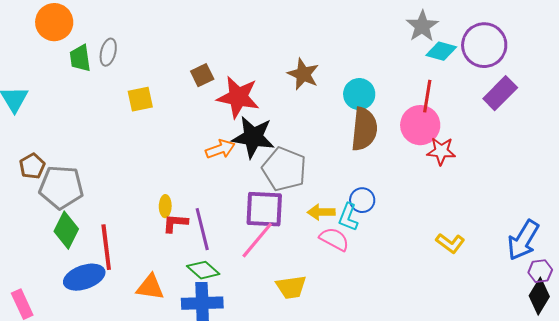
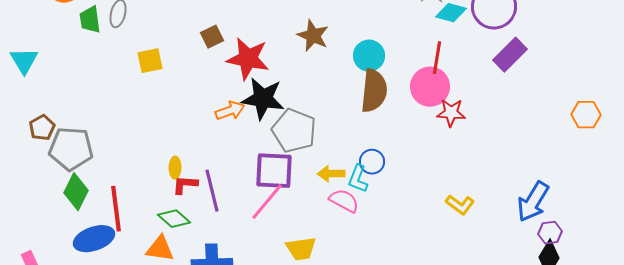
green diamond: (203, 270) -> (174, 219), moved

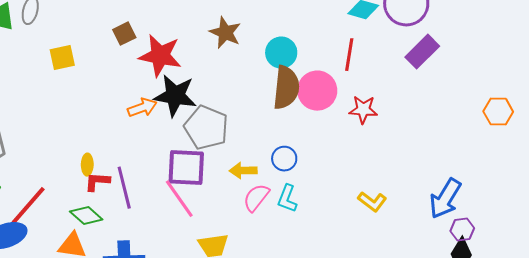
pink circle: (430, 87) -> (317, 91), moved
cyan L-shape: (358, 179) -> (287, 199), moved
pink semicircle: (344, 201) -> (256, 198), turned -80
pink line: (267, 202) -> (179, 199), turned -75
red line: (116, 209) -> (28, 206), turned 48

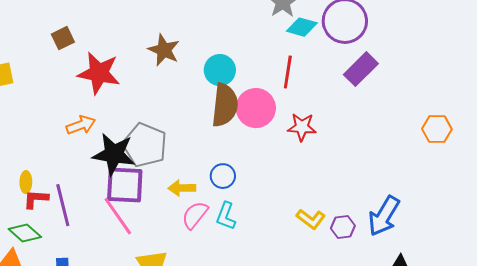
brown square: (124, 34) -> (63, 38), moved
black star: (175, 96) -> (114, 154), moved
purple hexagon: (462, 230) -> (343, 227), moved

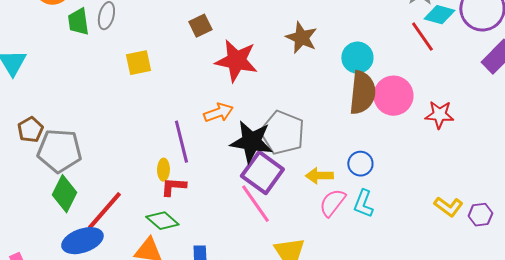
red line: (288, 72) -> (422, 37), moved, turned -44
purple square: (125, 185) -> (262, 173), turned 33
purple line: (63, 205) -> (181, 142), moved

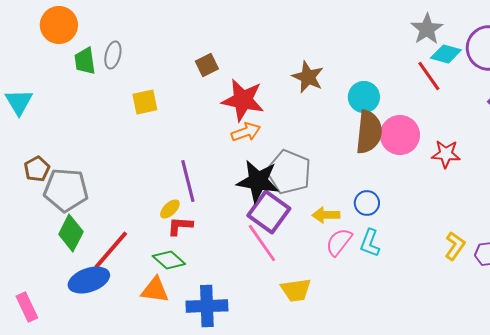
orange arrow: (218, 113) -> (246, 132), moved
yellow ellipse: (163, 170) -> (170, 209), turned 45
yellow L-shape: (448, 207) -> (455, 246), turned -92

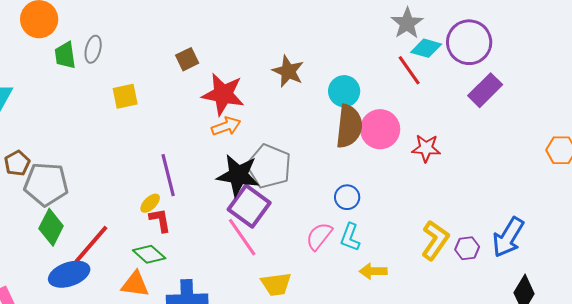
yellow arrow: (326, 215) -> (373, 271), moved
red L-shape: (180, 226) -> (160, 220), turned 76
yellow L-shape: (455, 246) -> (435, 240), size x1.4

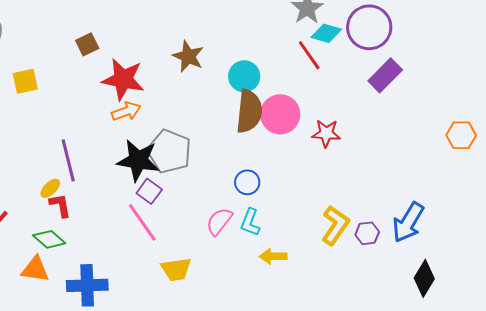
purple square: (249, 206) -> (149, 191), size x0.6

